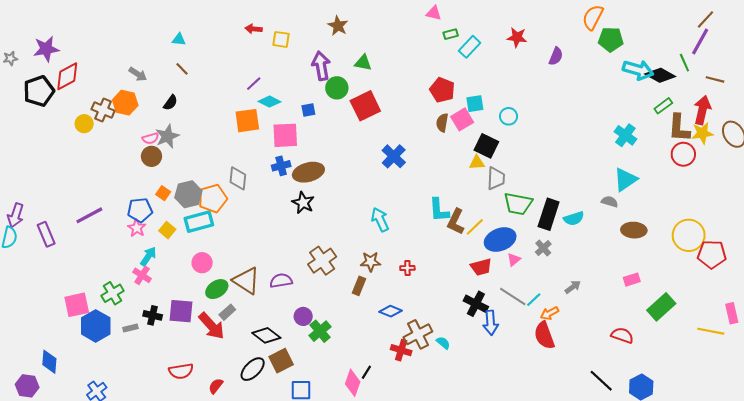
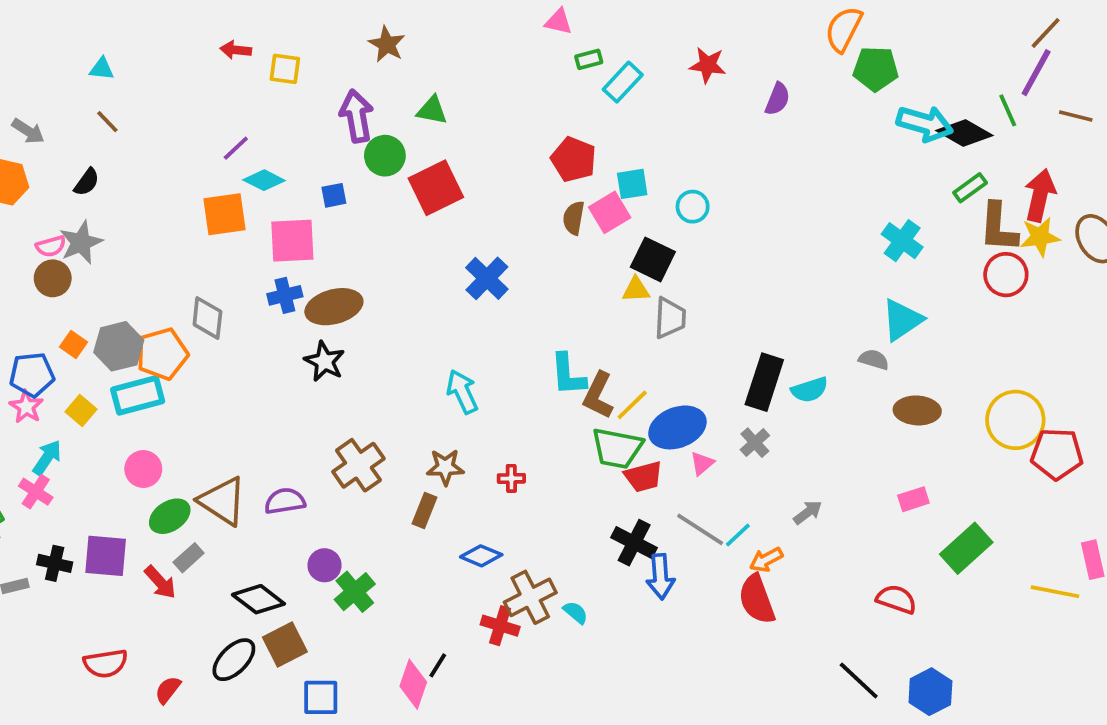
brown line: (715, 79) -> (1076, 116), moved
green trapezoid: (518, 204) -> (617, 448), moved
red arrow: (212, 326) -> (160, 582), size x0.7

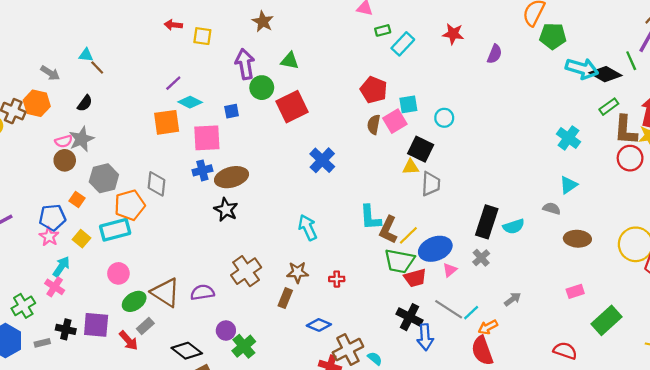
cyan triangle: (102, 69) -> (86, 55), moved
cyan triangle: (902, 320) -> (568, 185), size x0.7
gray hexagon: (119, 346) -> (104, 178), moved

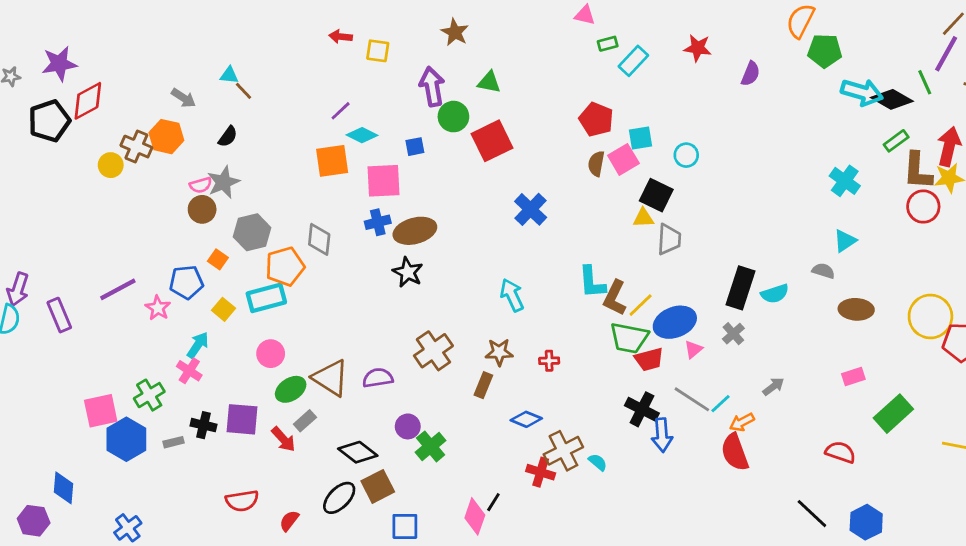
pink star: (49, 236) -> (158, 308), moved

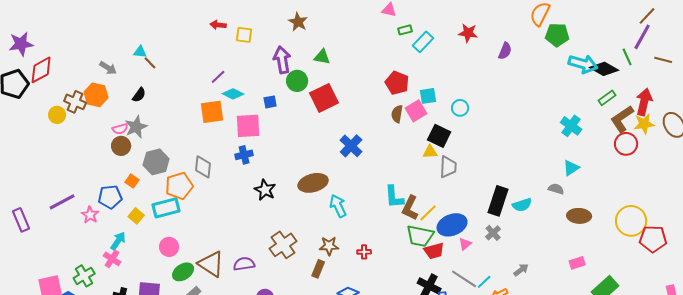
brown L-shape: (918, 171) -> (622, 119), turned 52
brown ellipse: (415, 231) -> (313, 183), moved

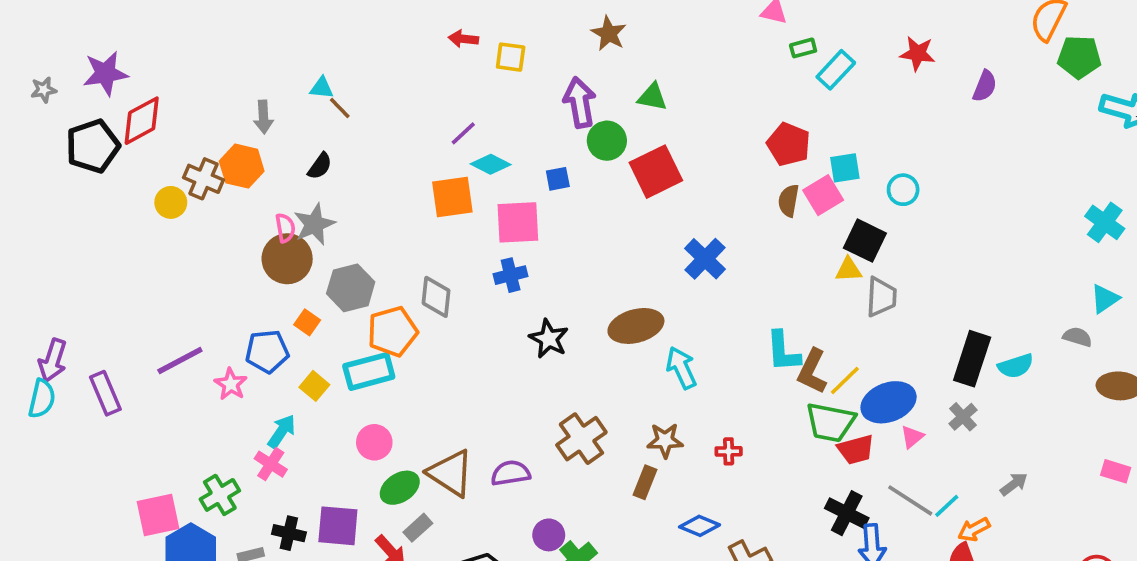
gray arrow: (108, 68) -> (263, 117), turned 54
pink semicircle: (120, 129) -> (285, 228), turned -84
brown circle: (121, 146) -> (287, 259), size x1.4
pink rectangle: (577, 263) -> (1116, 471), turned 35

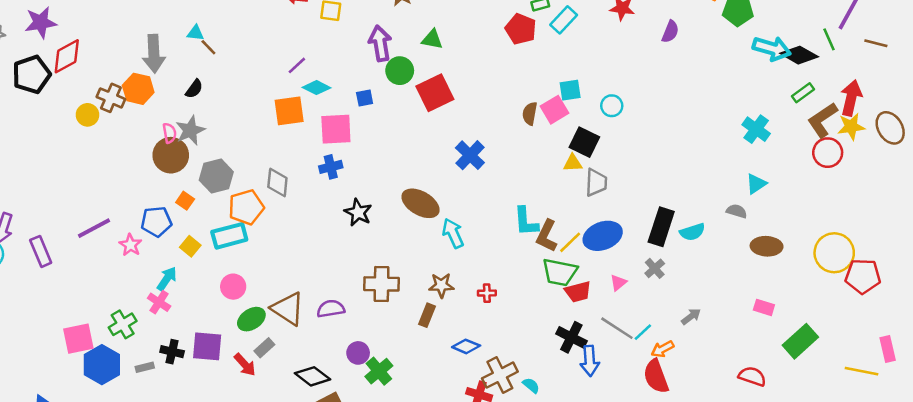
gray arrow: (263, 117) -> (154, 54), size x1.6
red pentagon: (789, 144) -> (521, 29), moved
brown ellipse: (636, 326) -> (421, 203), turned 45
blue ellipse: (889, 402) -> (603, 236), moved
brown cross: (581, 439) -> (381, 284), turned 36

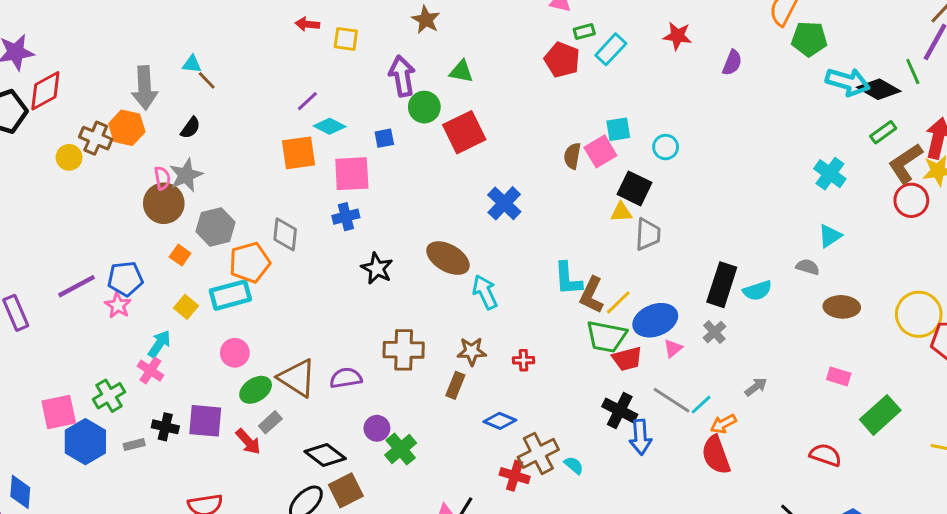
blue pentagon: (156, 222) -> (125, 279), moved
blue ellipse: (603, 236) -> (655, 320), moved

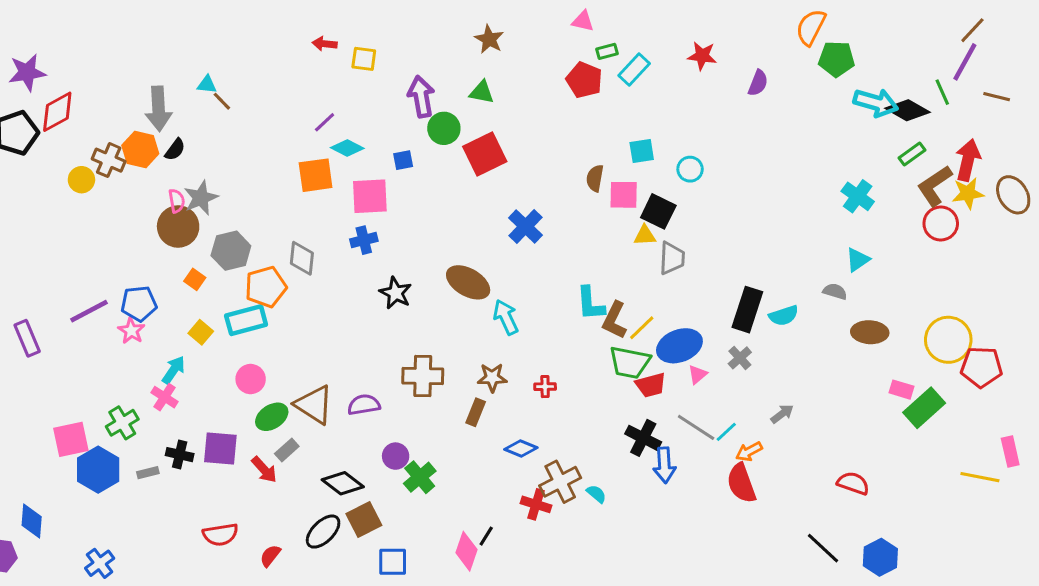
brown star: (426, 20) -> (489, 39), moved
black semicircle: (190, 128) -> (175, 149), moved
pink square: (600, 151) -> (624, 195), moved, turned 32
pink rectangle: (839, 376) -> (901, 390), moved
green rectangle: (880, 415) -> (924, 408), moved

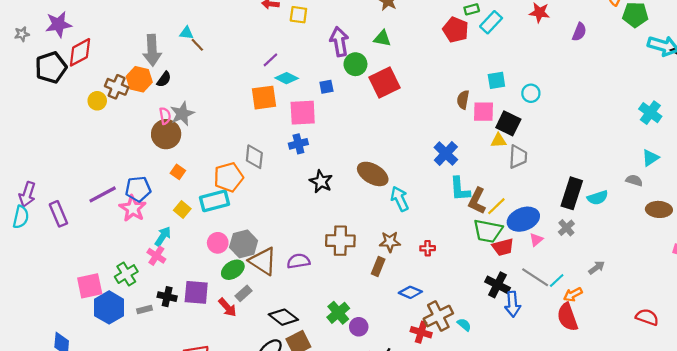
blue cross: (525, 227) -> (446, 154), moved
gray hexagon: (231, 251) -> (244, 244), moved
pink star: (131, 331) -> (133, 208), size x1.4
purple circle: (396, 456) -> (359, 327), moved

